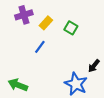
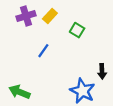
yellow rectangle: (46, 23) -> (50, 16), moved
black arrow: (94, 66) -> (102, 71), turned -40

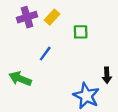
green square: (77, 30) -> (81, 32), turned -32
green arrow: (20, 92) -> (20, 79), moved

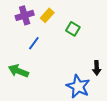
green square: (81, 32) -> (73, 29), turned 32
blue line: (45, 54) -> (34, 43), moved

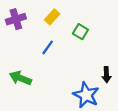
purple cross: (25, 15) -> (16, 19), moved
blue line: (34, 43) -> (48, 47), moved

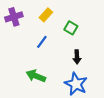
black arrow: (106, 75) -> (77, 57), moved
green arrow: (20, 78) -> (36, 76), moved

